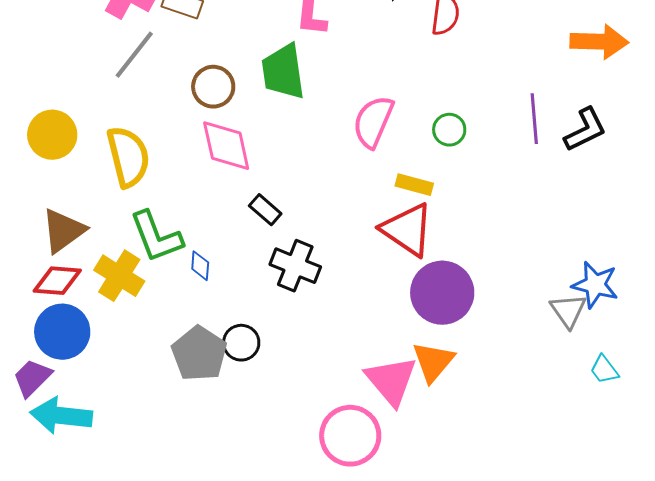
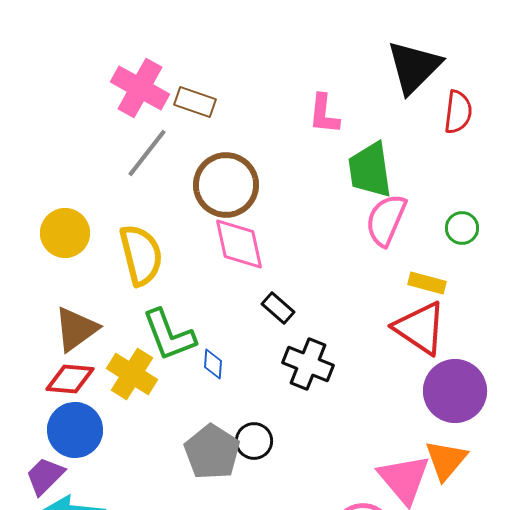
green trapezoid: (283, 72) -> (370, 170), moved
brown circle: (213, 87) -> (226, 185), size x1.5

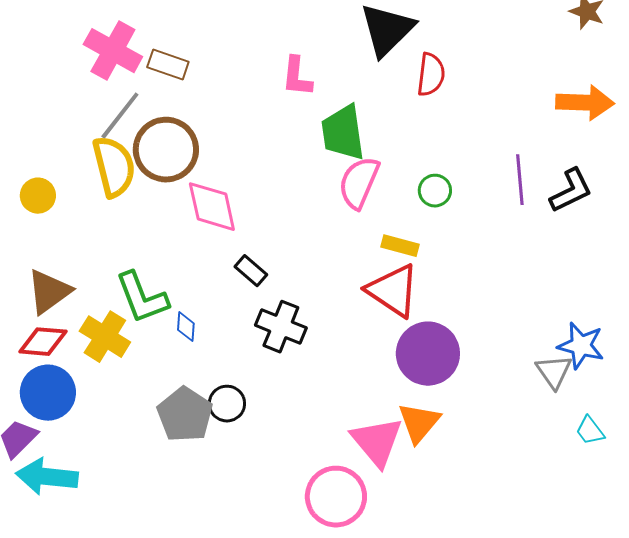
brown circle: (226, 185) -> (166, 150), moved
yellow circle: (65, 233) -> (38, 196), size x0.7
yellow semicircle: (141, 255) -> (114, 167), moved

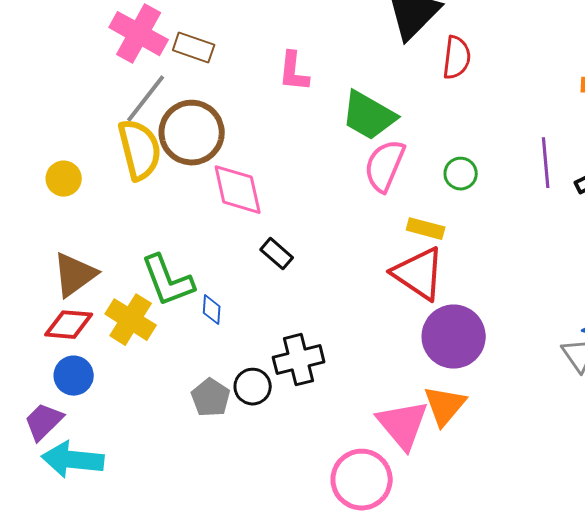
pink L-shape: (297, 77) -> (294, 72), moved
green trapezoid: (343, 133) -> (369, 116), turned -52
black cross: (281, 327) -> (299, 360), moved, turned -36
blue circle: (48, 393) -> (74, 376), size x0.7
gray pentagon: (185, 415) -> (211, 398), size x0.7

